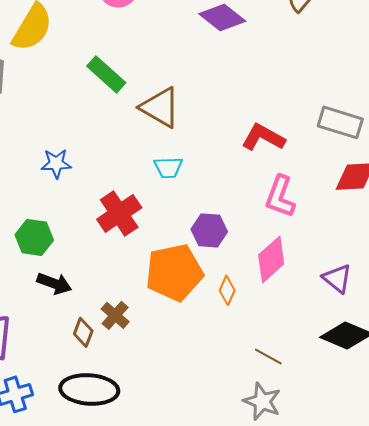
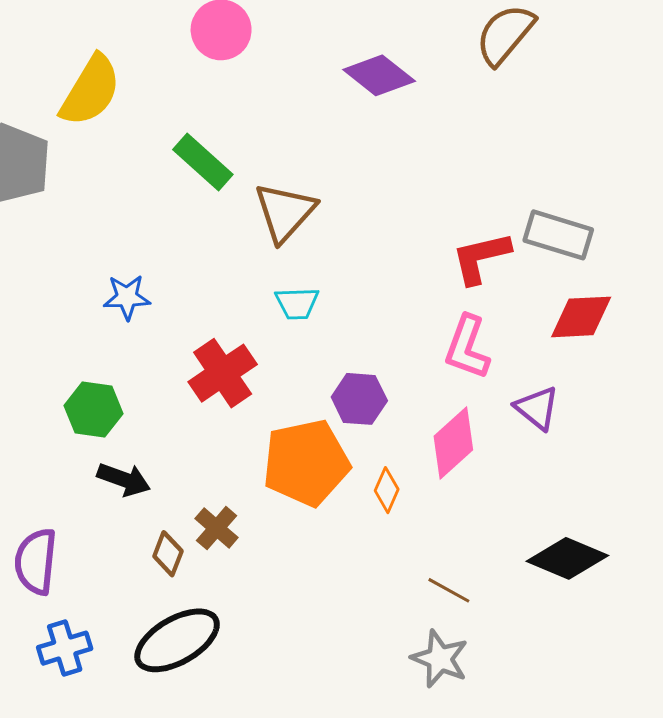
brown triangle: (160, 107) -> (285, 212), turned 42
red L-shape: (263, 137) -> (481, 258), moved, turned -42
purple triangle: (337, 278) -> (537, 408), moved
black ellipse: (89, 389) -> (177, 640), turned -34

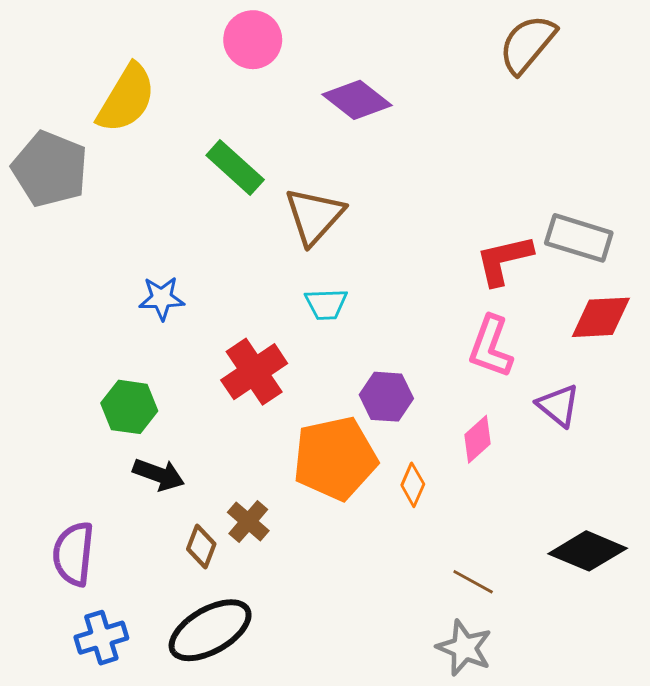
purple diamond: (379, 75) -> (357, 100), moved
pink diamond: (453, 443) -> (477, 439), size x0.7

